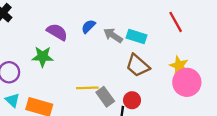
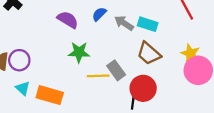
green star: (43, 57) -> (79, 52), moved
gray rectangle: (105, 97) -> (116, 70), moved
red circle: (132, 100) -> (143, 88), size x1.5

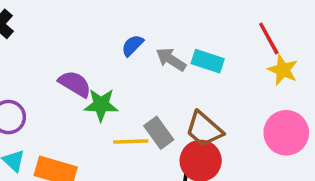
purple semicircle: (68, 20) -> (75, 84), moved
brown trapezoid: (149, 53) -> (204, 129), moved
yellow star: (190, 53) -> (283, 70), moved

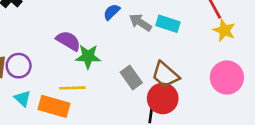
yellow line: (131, 141) -> (72, 88), moved

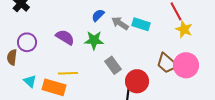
green star: (88, 57) -> (94, 40), moved
purple circle: (19, 66) -> (27, 42), moved
brown trapezoid: (165, 75) -> (167, 63), moved

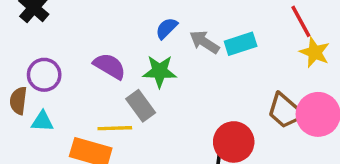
cyan rectangle: (141, 24) -> (241, 44), turned -36
gray rectangle: (113, 65) -> (141, 106), moved
cyan triangle: (30, 81) -> (42, 121), moved, turned -40

